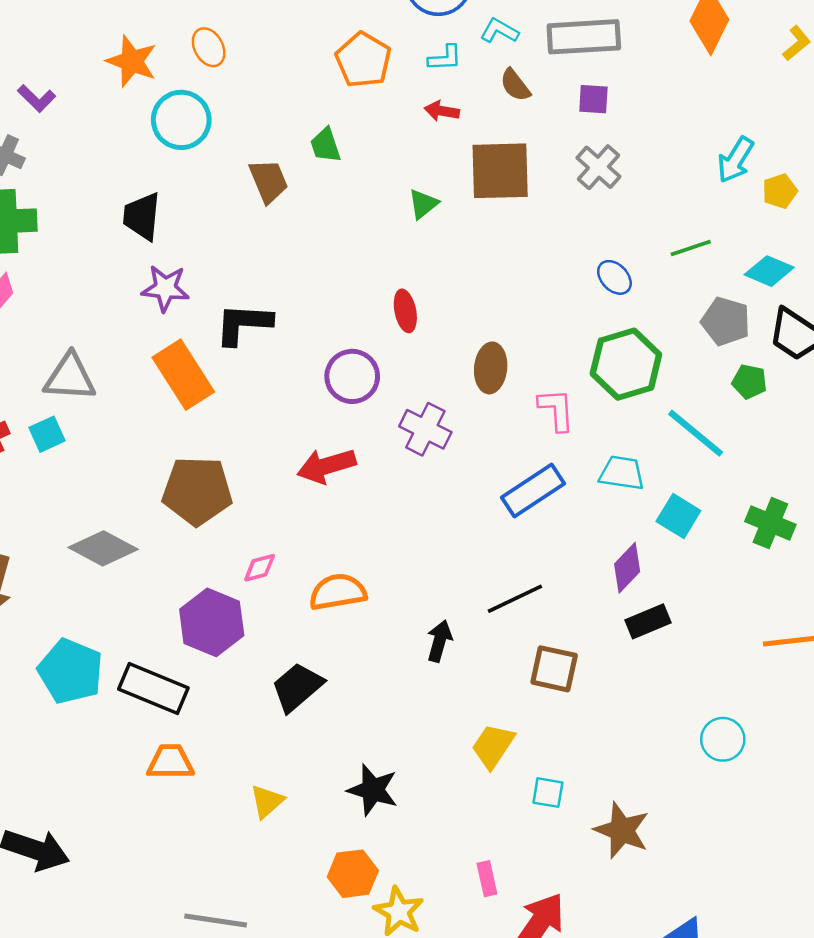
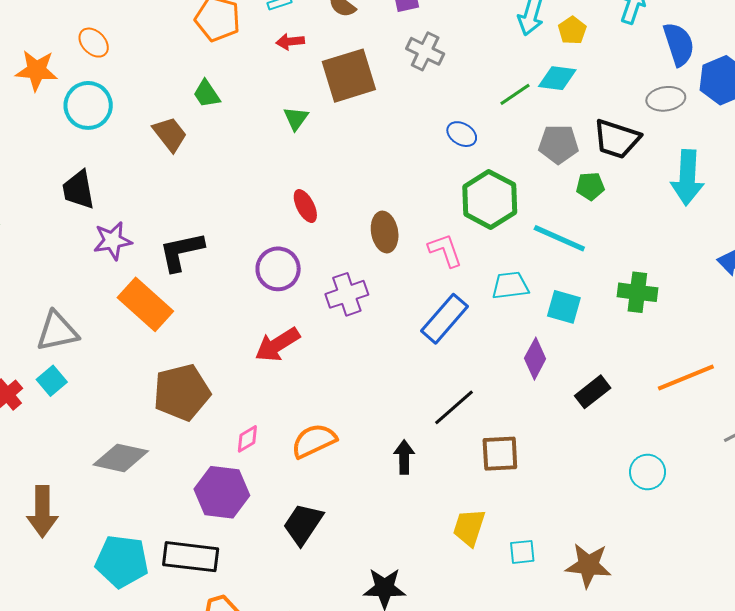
cyan diamond: (769, 271) -> (557, 78), moved
purple cross: (425, 429) -> (347, 294), turned -30
black rectangle: (648, 621) -> (593, 392), moved

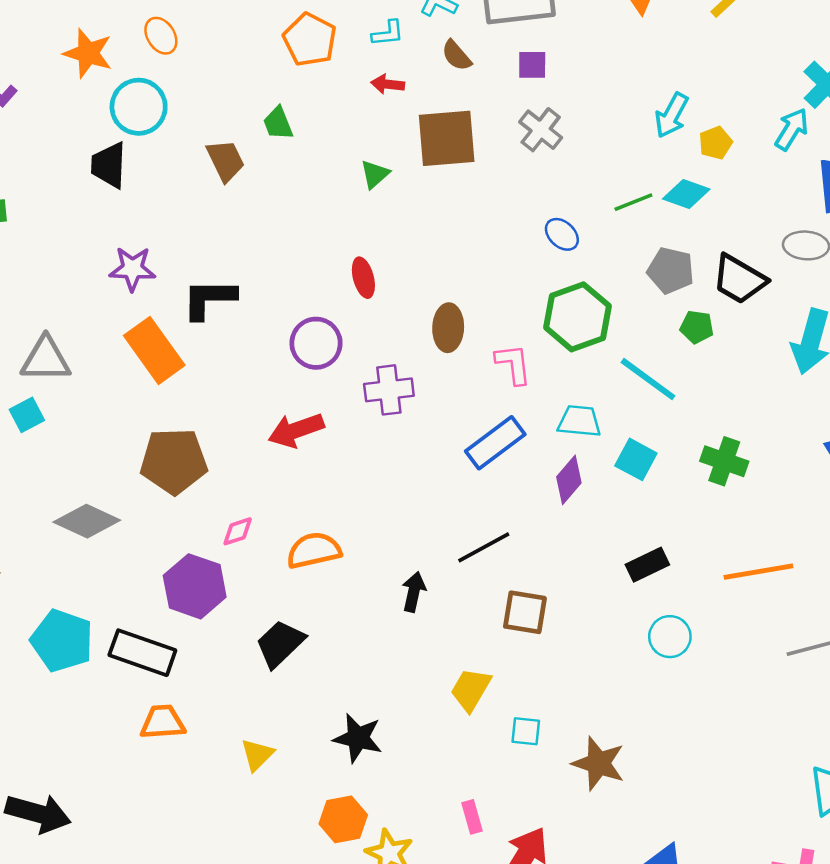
black trapezoid: (78, 190) -> (109, 165), moved
purple diamond: (535, 359) -> (569, 480), moved
cyan circle: (648, 472) -> (670, 637), moved

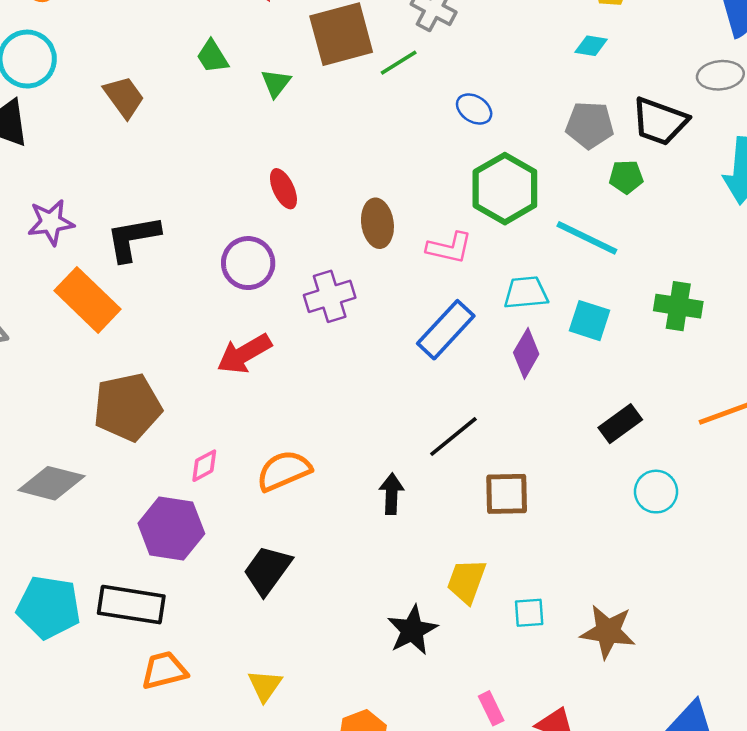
green trapezoid: (278, 123) -> (212, 57), moved
cyan diamond: (686, 194) -> (591, 46), size x0.7
green line: (633, 202) -> (399, 63), moved
pink L-shape: (513, 364) -> (449, 248), turned 120
black star: (358, 738) -> (412, 630), moved, turned -30

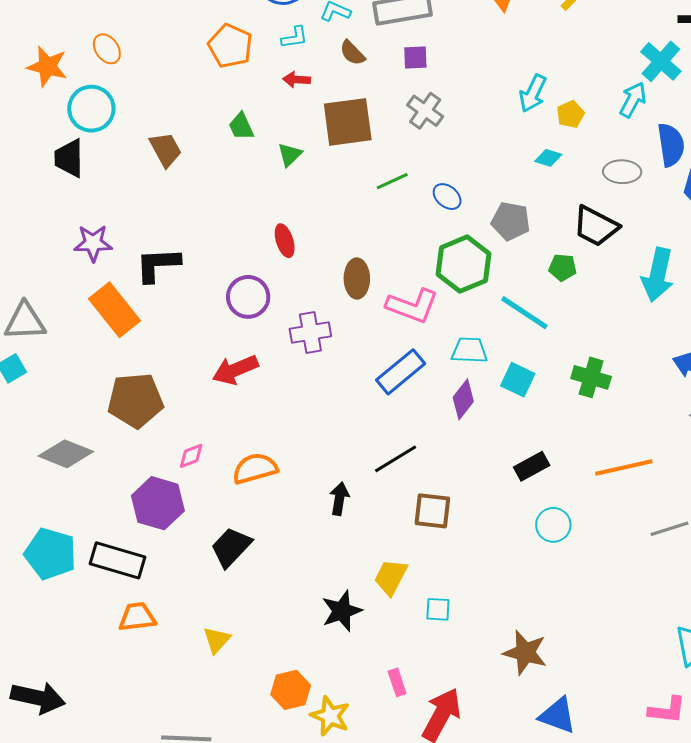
green line: (399, 63) -> (392, 181), moved
gray ellipse: (720, 75) -> (622, 172), moved
gray pentagon: (590, 125) -> (511, 221), moved
pink L-shape: (449, 248) -> (412, 306), size x1.4
brown star: (608, 632) -> (525, 653), moved

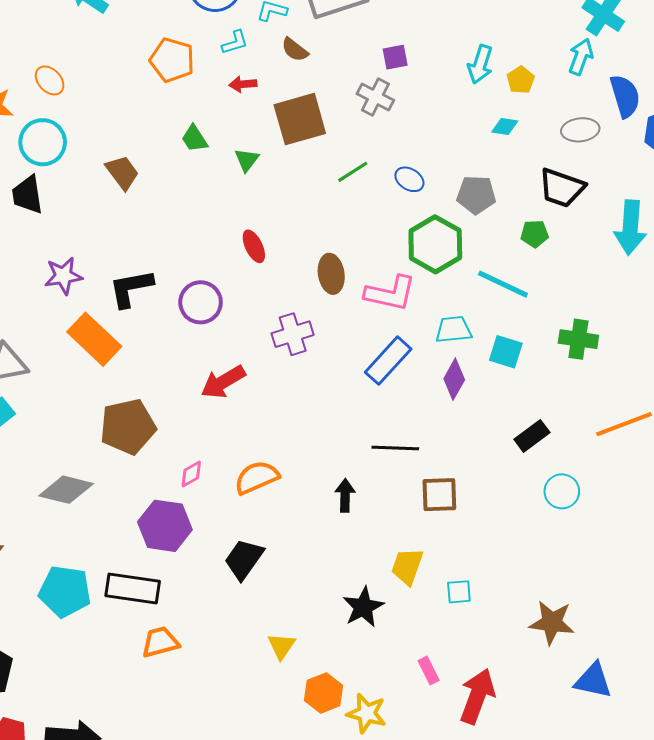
purple square: (415, 57) -> (395, 57), moved
purple circle: (248, 297) -> (201, 302), moved
black line: (396, 459) -> (395, 448), turned 42
yellow triangle: (217, 640) -> (282, 646), moved

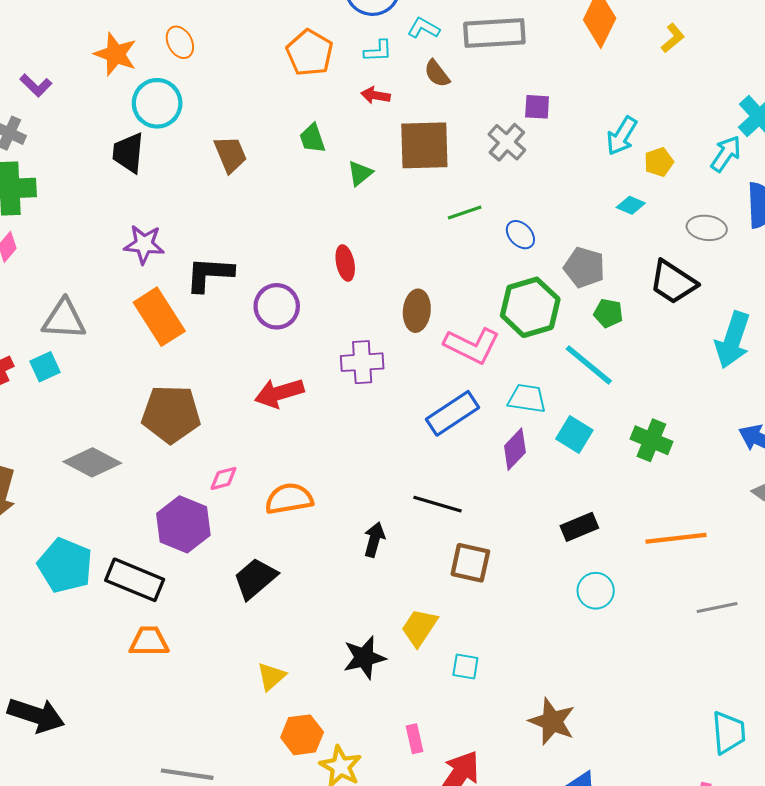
green pentagon: (535, 234) -> (608, 313), moved

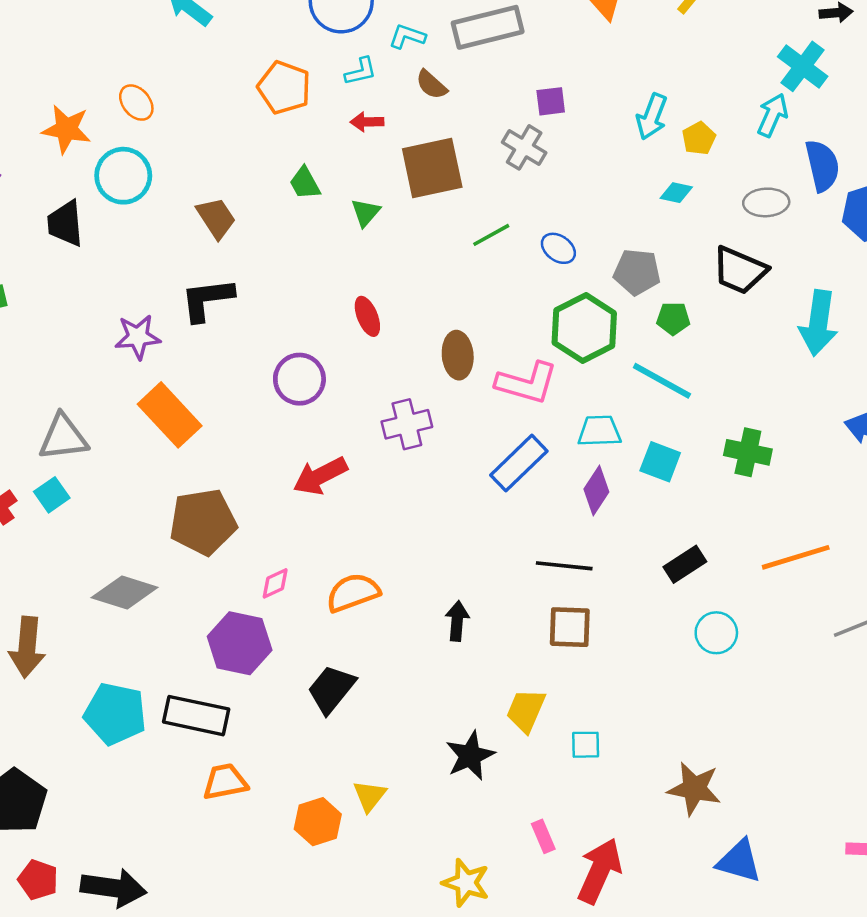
black trapezoid: (128, 153) -> (65, 223), moved
black L-shape: (209, 274) -> (207, 299), moved
black line: (437, 504) -> (564, 566), moved
orange hexagon: (302, 735) -> (318, 822), moved

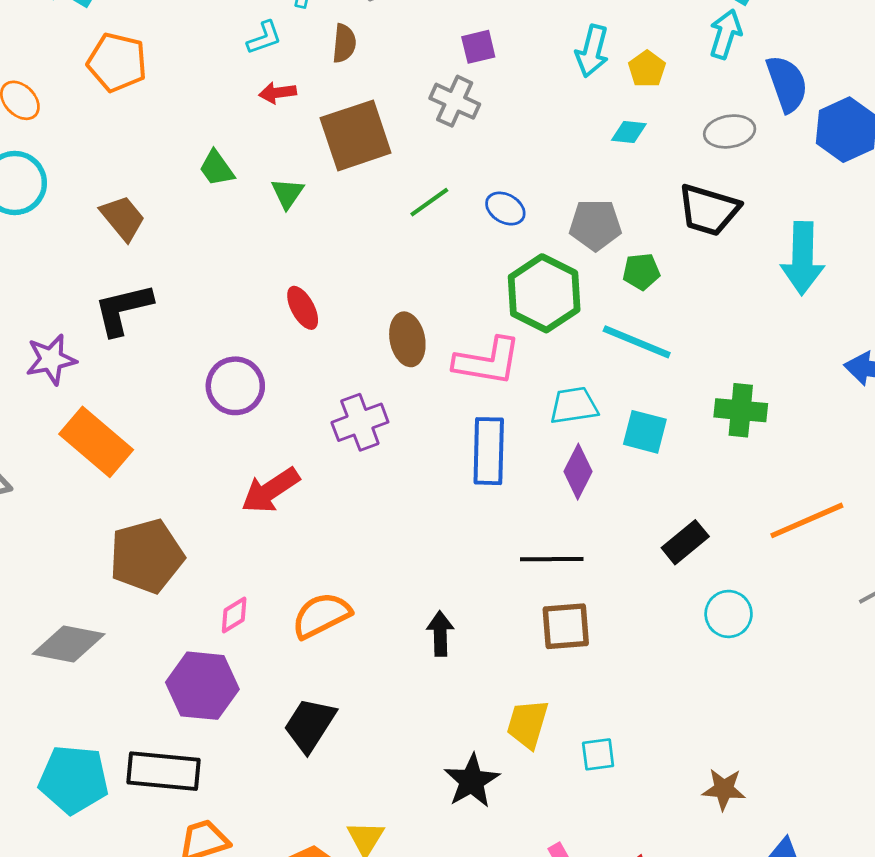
brown semicircle: (431, 85) -> (344, 43), turned -120
orange pentagon: (284, 88) -> (117, 62), moved
blue rectangle: (519, 463) -> (489, 451), turned -38
brown star: (694, 789) -> (724, 789), size x0.7

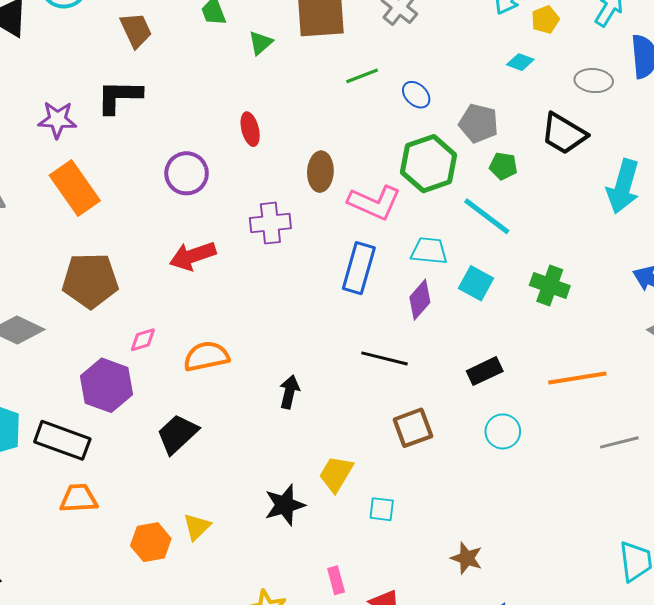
brown square: (566, 626) -> (413, 428), moved, turned -30

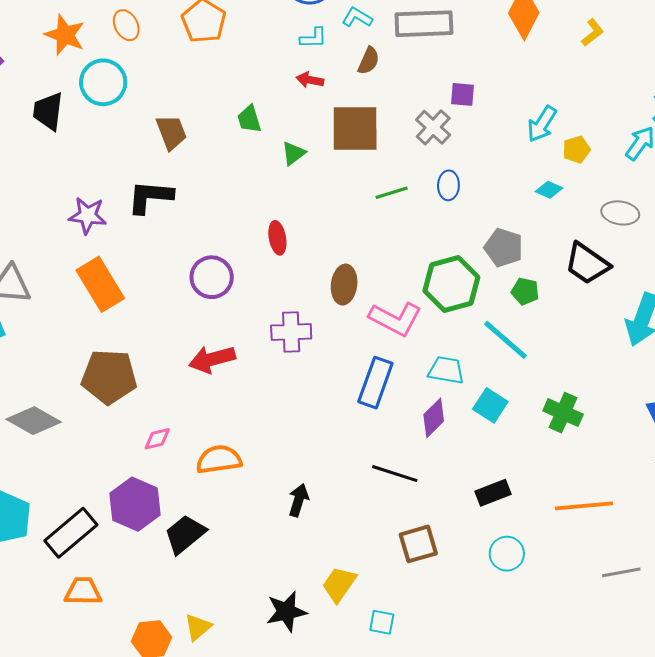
blue ellipse: (416, 95) -> (448, 185), moved, turned 44
purple hexagon: (107, 385) -> (135, 504), moved
black rectangle: (62, 440) -> (71, 533), turned -64

